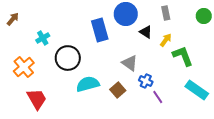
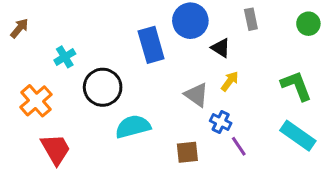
yellow arrow: (166, 40) -> (230, 81), moved
green L-shape: (183, 56) -> (296, 86), moved
brown square: (118, 90) -> (187, 152), moved, turned 35

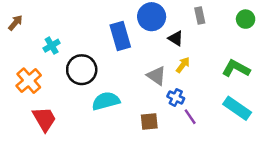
green L-shape: (296, 86) -> (236, 68), turned -40

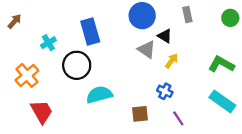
blue rectangle: (120, 36) -> (90, 31), moved
gray triangle: (156, 76) -> (147, 49), moved
purple line: (190, 117) -> (178, 118), moved

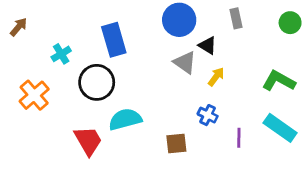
red trapezoid: (42, 112) -> (88, 141), moved
purple line: (178, 118) -> (239, 138), moved, turned 35

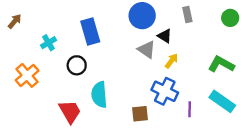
black circle: (97, 82) -> (77, 65), size x0.7
blue cross: (208, 115) -> (165, 91), size x1.6
cyan semicircle: (125, 119) -> (99, 95), turned -80

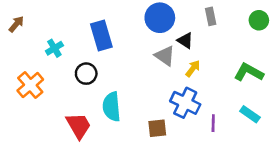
cyan rectangle: (222, 101) -> (250, 114), size x0.7

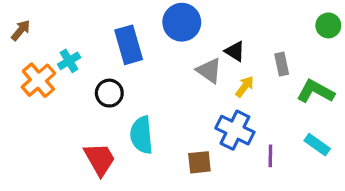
gray rectangle: (211, 16) -> (282, 64), moved
blue circle: (160, 18) -> (182, 22), moved
orange cross: (30, 85) -> (38, 80), moved

